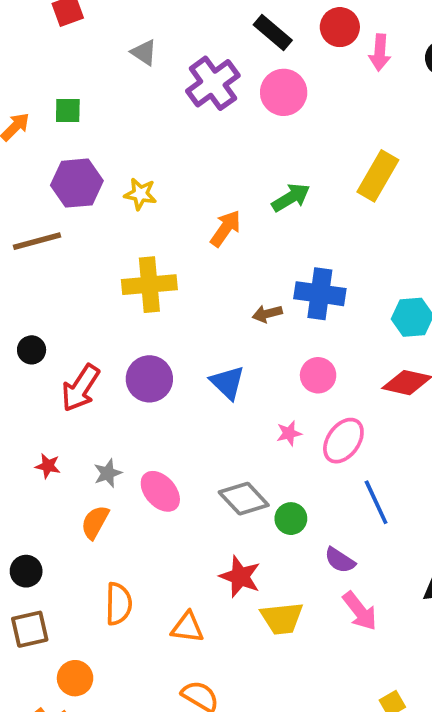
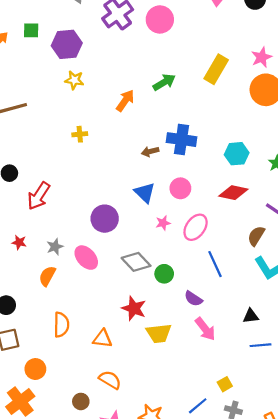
purple hexagon: (77, 183) -> (67, 44), moved
yellow cross: (149, 285) -> (80, 134), size x0.5
purple circle: (149, 379) -> (105, 219), moved
blue triangle: (227, 383) -> (145, 193), moved

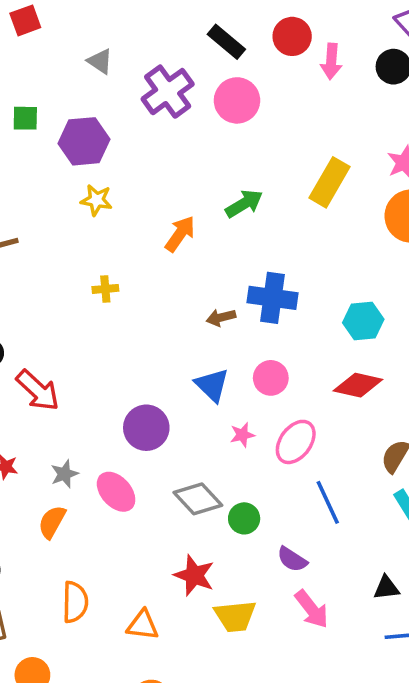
red arrow: (39, 196) -> (38, 390), turned -80

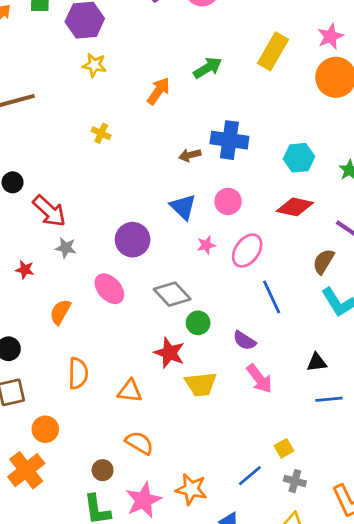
yellow cross: (105, 289) -> (101, 133), turned 30
gray star: (64, 474) -> (66, 248), moved, turned 30
green circle: (244, 518) -> (198, 323), moved

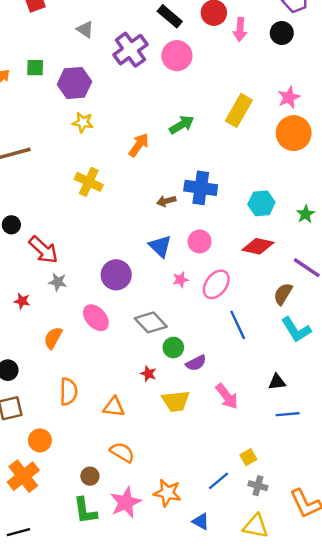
yellow cross: (101, 133) -> (89, 182), size x1.6
purple semicircle: (244, 341) -> (196, 363), moved, turned -60
red star: (169, 353) -> (148, 374), size x0.6

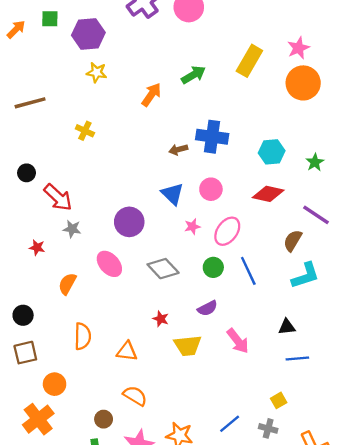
yellow cross: (89, 182) -> (85, 131), moved, size x0.7
cyan L-shape: (296, 330) -> (305, 276), turned -76
green circle: (173, 347) -> (213, 267), moved
yellow square: (248, 457) -> (279, 400), moved

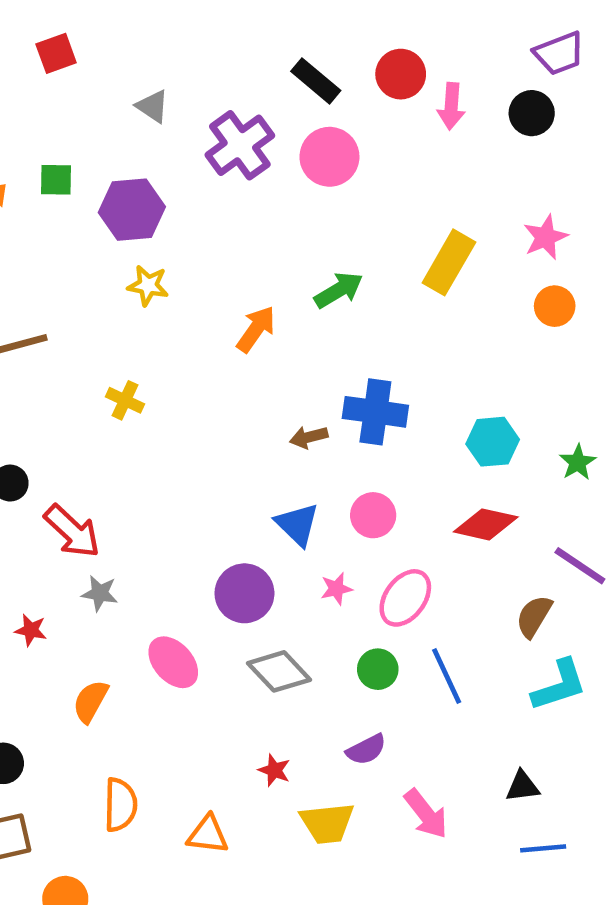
orange circle: (303, 83) -> (555, 306), size x0.6
purple circle: (129, 222) -> (244, 593), moved

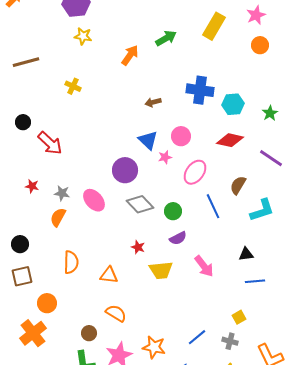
blue cross: (375, 412) -> (200, 90), moved
pink star: (336, 589) -> (165, 157), moved
gray star: (100, 593) -> (62, 193), moved
brown semicircle: (534, 616) -> (238, 185), moved
green circle: (378, 669) -> (173, 211), moved

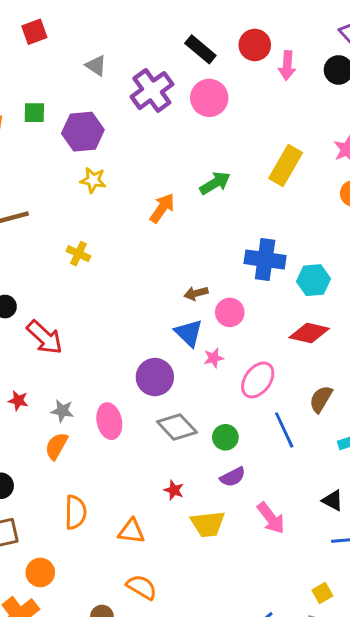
brown arrow: (153, 102) -> (196, 293), moved
pink circle: (181, 136) -> (230, 312), moved
pink ellipse: (94, 200) -> (109, 421), turned 30
black triangle: (246, 254) -> (333, 500), turned 35

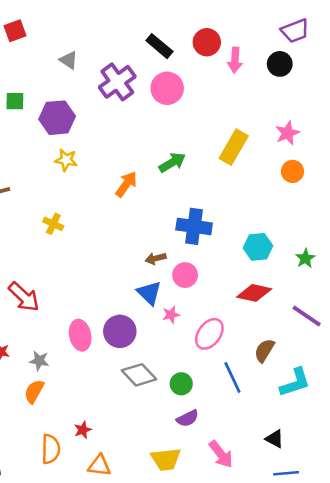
blue cross: (265, 259) -> (194, 226), moved
pink ellipse: (109, 421) -> (80, 335), moved
red star: (174, 490) -> (83, 430), moved, turned 30

